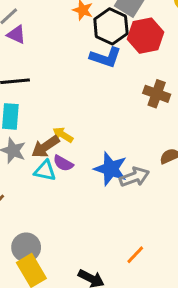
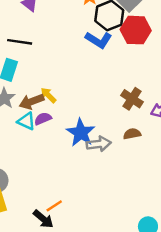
brown cross: (157, 94) -> (132, 99), moved
purple semicircle: (63, 163) -> (43, 119), turned 114
orange line: (135, 255) -> (54, 206), moved

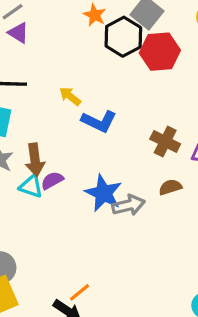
blue L-shape: (99, 40) -> (99, 121), moved
yellow arrow: (48, 95) -> (70, 96), moved
brown arrow: (32, 102) -> (35, 160), turned -70

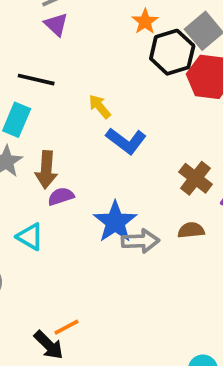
cyan triangle: (31, 186) -> (30, 237), moved

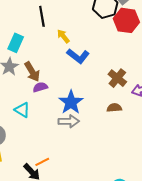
black line: (36, 80) -> (42, 16), moved, turned 66
brown arrow: (46, 170) -> (32, 72), turned -36
gray arrow: (140, 241) -> (69, 121), moved

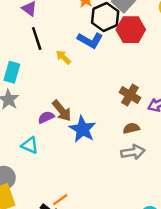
blue L-shape: (78, 56) -> (90, 40), moved
brown arrow: (32, 72) -> (62, 111), moved
gray arrow: (69, 121) -> (133, 152), moved

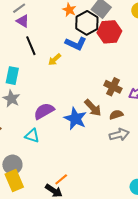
yellow arrow: (63, 57) -> (55, 60), turned -80
brown arrow: (62, 111) -> (93, 108), moved
purple semicircle: (46, 117) -> (44, 111), size x1.5

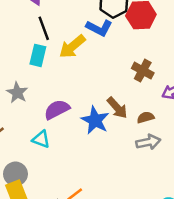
yellow arrow: (55, 60) -> (72, 47), size x1.6
cyan rectangle: (12, 76) -> (38, 55), moved
brown cross: (113, 87) -> (143, 71), moved

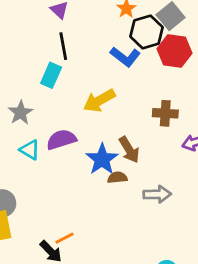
yellow arrow: (72, 47) -> (99, 101), moved
brown cross: (143, 71) -> (165, 113), turned -35
brown semicircle: (146, 117) -> (117, 178), moved
cyan triangle: (41, 139) -> (30, 150), moved

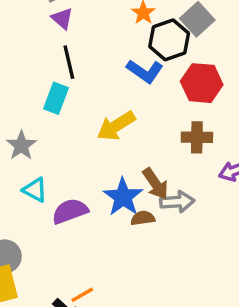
red hexagon: (175, 51) -> (202, 83), moved
purple semicircle: (61, 140) -> (70, 211), moved
gray arrow: (157, 194) -> (177, 202), moved

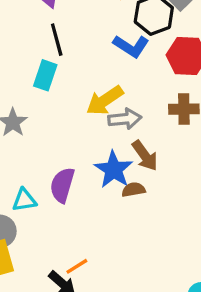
cyan triangle: (35, 190) -> (24, 200), moved, turned -35
gray arrow: (177, 202) -> (125, 119), moved
purple semicircle: (70, 211) -> (62, 185), turned -52

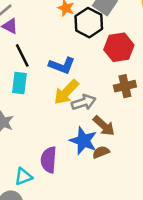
blue L-shape: (131, 46) -> (62, 65), moved

